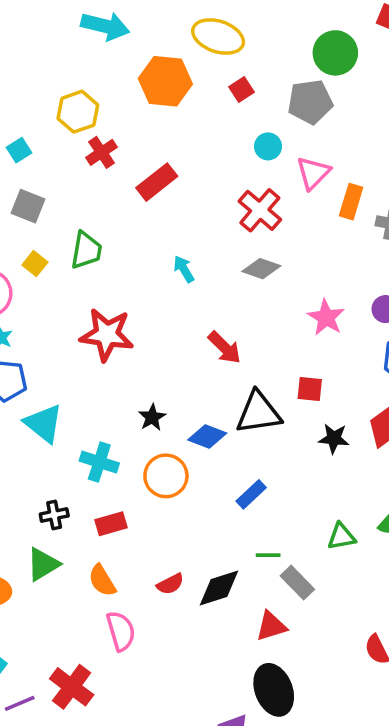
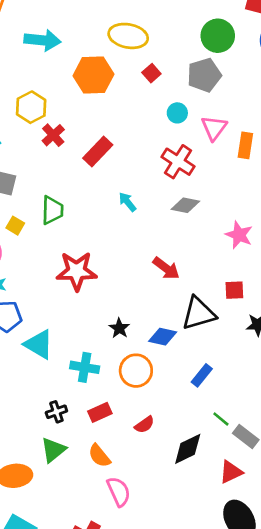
cyan arrow: (184, 269) -> (127, 202), moved
green line: (268, 555) -> (221, 419), turned 48
red semicircle: (170, 584) -> (145, 425), moved

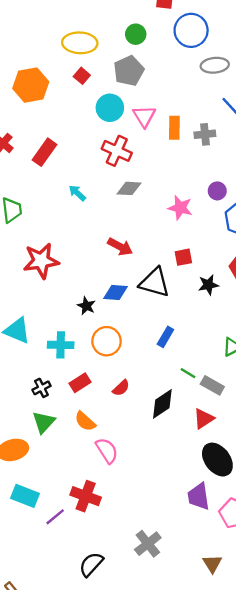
yellow ellipse: (128, 36) -> (80, 43), moved
green circle: (218, 36) -> (136, 34), size x0.7
cyan circle: (177, 113) -> (110, 108), size x1.5
black triangle: (199, 313) -> (155, 282), turned 40
blue diamond: (163, 337) -> (115, 292), moved

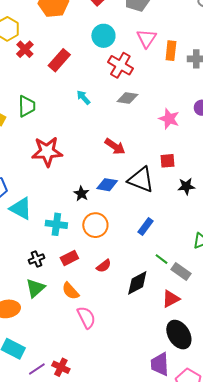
cyan circle: (110, 108) -> (103, 36), moved
red cross: (86, 496) -> (61, 367), moved, size x0.7

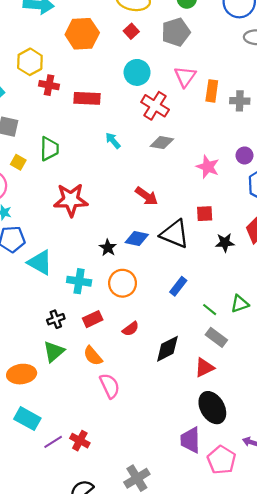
red cross: (25, 49) -> (49, 85), turned -36
red rectangle: (59, 60) -> (87, 98), turned 50
green line: (162, 259) -> (210, 310), moved

